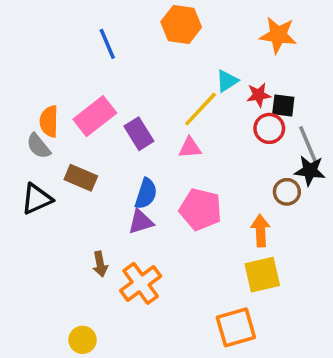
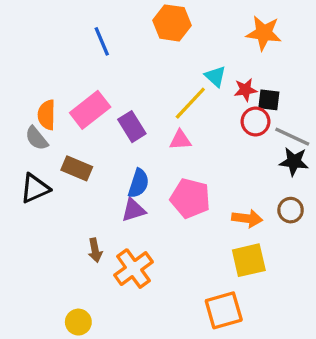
cyan triangle: (227, 81) -> (215, 76), turned -45
gray line: (308, 144) -> (292, 137), turned -42
brown circle: (287, 192) -> (291, 210), moved
orange arrow: (260, 231) -> (247, 218), turned 100

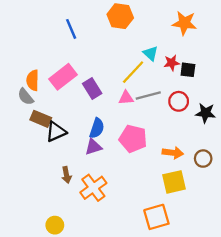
red circle: (255, 122) -> (179, 101), moved
gray line: (292, 137) -> (148, 95), moved, turned -40
brown rectangle: (77, 168) -> (41, 119), moved
black triangle: (35, 188) -> (56, 132), moved
brown circle: (291, 210) -> (203, 159), moved

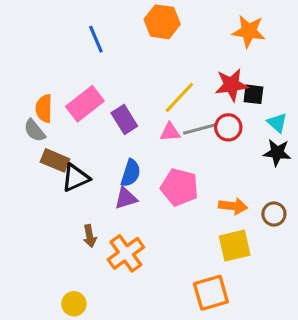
cyan triangle: (151, 53) -> (277, 123), moved
red star: (172, 63) -> (231, 85), size x1.5
red circle: (179, 101) -> (228, 127), moved

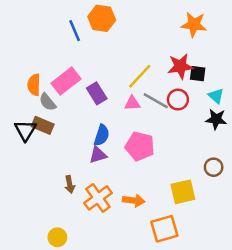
orange hexagon: (162, 22) -> (102, 18), moved
gray line: (200, 129) -> (156, 101), turned 45
gray semicircle: (35, 131) -> (48, 102), moved
black triangle: (75, 178) -> (25, 130), moved, turned -35
orange arrow: (233, 206) -> (134, 200), moved

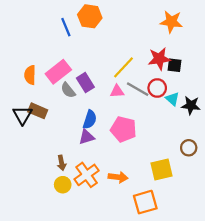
cyan triangle: (216, 96) -> (172, 99), moved
gray semicircle: (48, 102) -> (68, 90), moved
yellow circle: (57, 237) -> (63, 185), moved

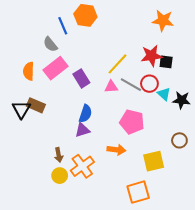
gray semicircle: (68, 90) -> (50, 44), moved
pink pentagon: (124, 129) -> (132, 122), moved
orange arrow: (118, 177) -> (116, 150), moved

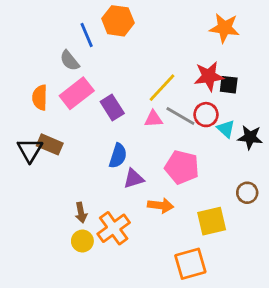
purple triangle: (82, 130) -> (134, 179), moved

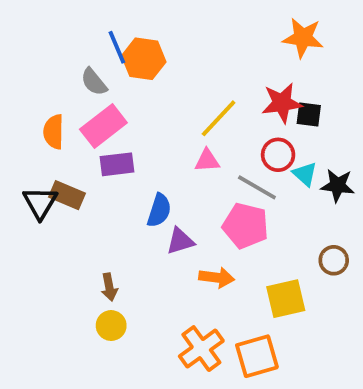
orange hexagon: (118, 21) -> (144, 59), moved
purple rectangle: (112, 107) -> (117, 164), moved, turned -65
gray line: (180, 116) -> (257, 187), moved
orange cross: (114, 228) -> (201, 349), moved

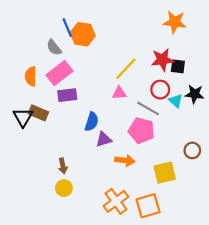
black star: (338, 185) -> (195, 94), moved

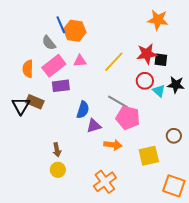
pink triangle: (119, 93) -> (80, 61), moved
gray line: (148, 108) -> (118, 102), moved
orange square: (148, 206) -> (174, 186), moved, turned 35

